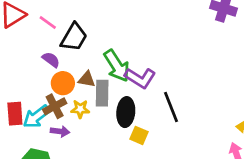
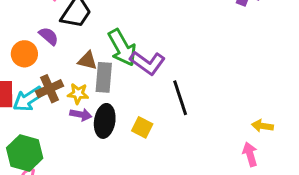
orange circle: (63, 83) -> (24, 54), moved
black ellipse: (126, 112) -> (105, 121), moved
purple arrow: (60, 131) -> (81, 115), moved

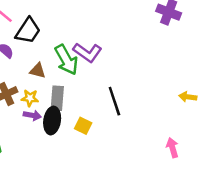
purple L-shape: (147, 63) -> (88, 52), moved
gray rectangle: (104, 77) -> (57, 98), moved
yellow arrow: (262, 126) -> (188, 97), moved

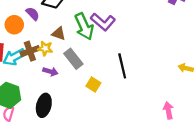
yellow star: (30, 98) -> (45, 48), moved
gray rectangle: (57, 98) -> (73, 59), turned -48
black ellipse: (52, 121) -> (44, 105), moved

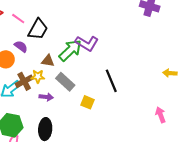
green arrow: (84, 26) -> (70, 50), turned -100

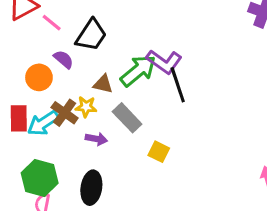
pink line: (18, 19) -> (52, 23), moved
brown cross: (24, 81) -> (65, 113), turned -30
black line: (111, 81) -> (178, 85), moved

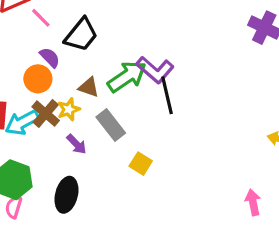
orange circle: (39, 77) -> (38, 79), moved
yellow star: (86, 107) -> (69, 109), turned -30
purple arrow: (96, 139) -> (76, 144), turned 30

